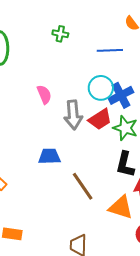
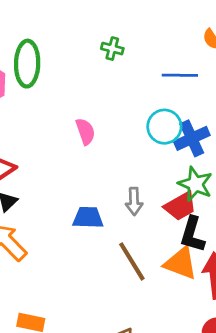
gray arrow: (73, 115) -> (134, 201), moved, size x0.7
red trapezoid: (100, 119) -> (180, 206), moved
orange triangle: (121, 207) -> (181, 263), moved

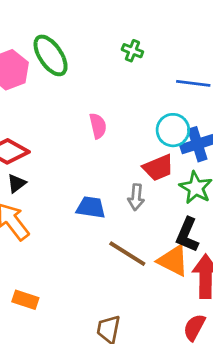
green ellipse: (27, 64) -> (51, 55), turned -42
red trapezoid: (180, 206) -> (158, 168), moved
brown line: (132, 261) -> (127, 254), turned -33

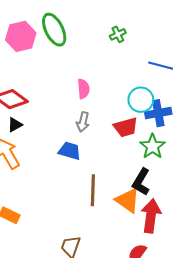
green cross: (132, 51) -> (118, 34), turned 35
gray arrow: (136, 197) -> (83, 122), moved
brown line: (127, 254) -> (93, 190), turned 52

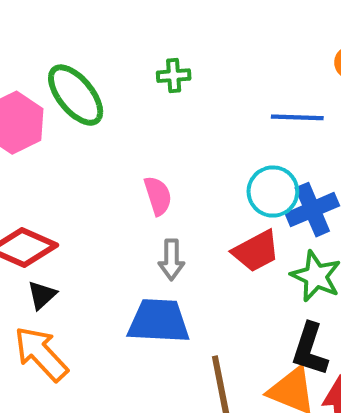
green cross: (118, 34) -> (174, 76), moved, turned 35
blue trapezoid: (70, 151) -> (159, 321), size x1.4

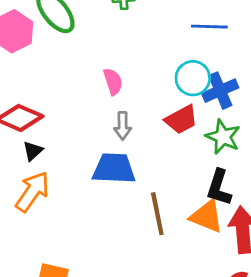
orange arrow: (41, 354) -> (32, 192), turned 78

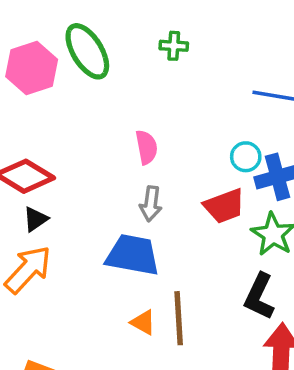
cyan circle: (193, 78) -> (246, 157), size x0.7
orange triangle: (207, 216) -> (143, 322), moved, size x0.6

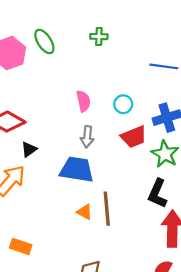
green ellipse: (87, 51) -> (44, 42), size x0.7
cyan circle: (246, 157) -> (123, 104), moved
black triangle: (36, 219) -> (29, 149), moved

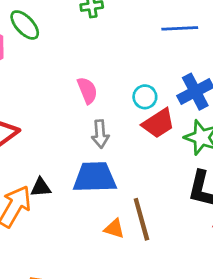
cyan circle: (123, 104) -> (145, 97), moved
black triangle: (29, 149) -> (41, 187), moved, turned 42

